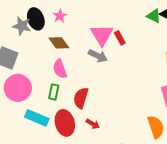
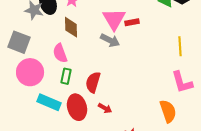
red rectangle: (120, 38) -> (132, 22), turned -72
brown diamond: (59, 43) -> (71, 27), turned 35
pink semicircle: (60, 69) -> (60, 53), moved

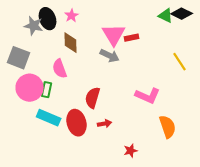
yellow line: (180, 46) -> (180, 62), turned -30
green rectangle: (66, 76) -> (47, 90), moved
pink L-shape: (182, 82) -> (148, 96), moved, turned -50
red arrow: (105, 108) -> (105, 124), turned -40

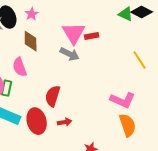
pink L-shape: (148, 96) -> (123, 100), moved

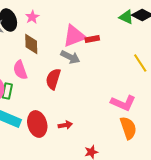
pink triangle: (74, 33) -> (74, 36), turned 40
red semicircle: (53, 96) -> (53, 79), moved

